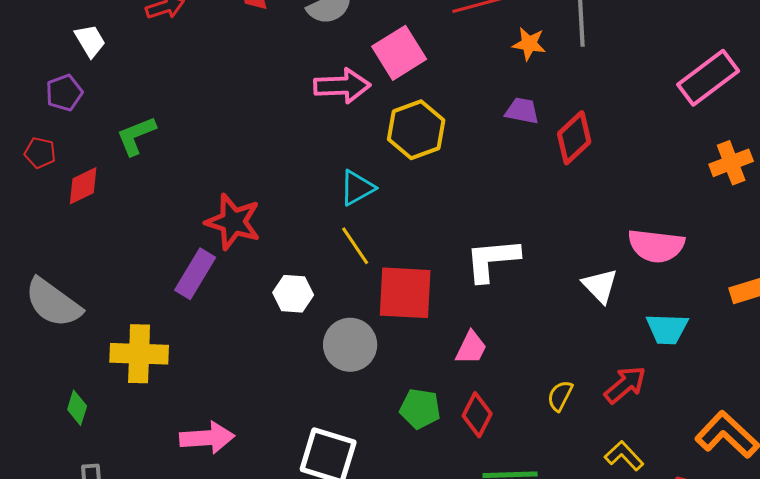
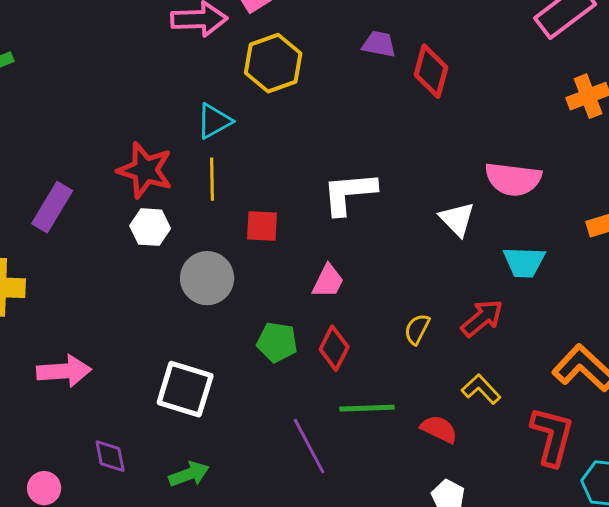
red diamond: (574, 138) -> (431, 71), turned -32
red star: (233, 222) -> (145, 170), moved
yellow line: (355, 246) -> (212, 179), turned 33
red square: (405, 293) -> (262, 226), size x0.6

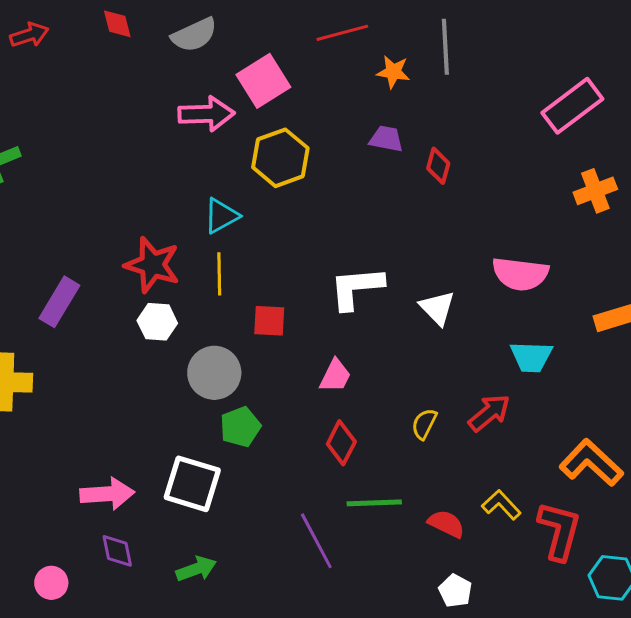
red diamond: (431, 71) -> (438, 166), size x0.7
white triangle: (457, 219) -> (437, 308), moved
green pentagon: (277, 342) -> (240, 427), moved, turned -30
pink arrow: (64, 371) -> (107, 494), moved
yellow L-shape: (481, 389) -> (501, 505), moved

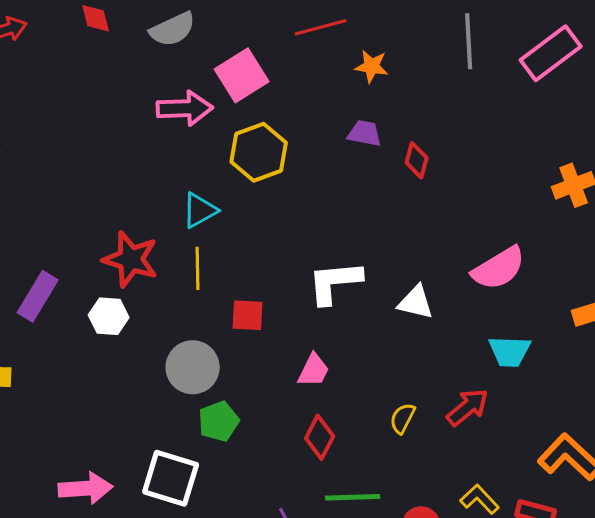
gray line: (445, 47) -> (469, 41), moved
pink rectangle: (572, 106) -> (551, 53), moved
pink semicircle: (520, 274) -> (499, 268), turned -38
white triangle: (437, 308) -> (416, 302), turned -33
white hexagon: (157, 322) -> (109, 316), moved

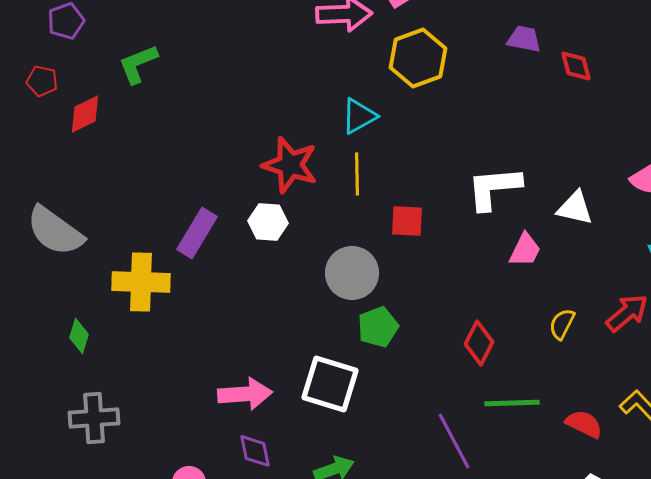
red diamond: (417, 160) -> (576, 66), turned -30
purple rectangle: (38, 296) -> (197, 233), moved
pink trapezoid: (314, 370) -> (525, 250), moved

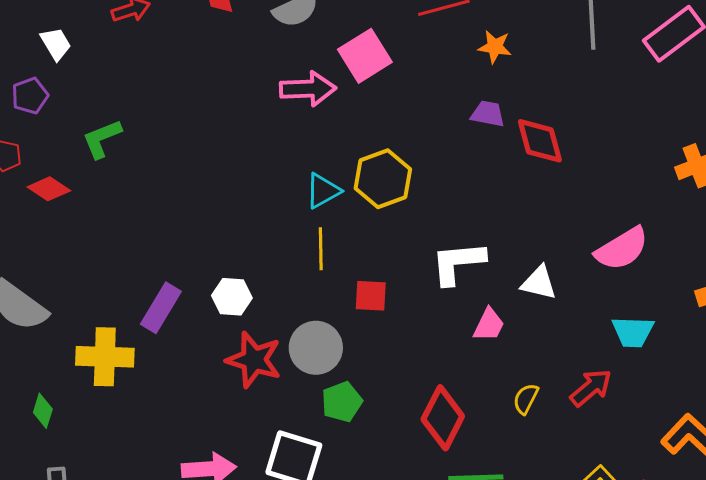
yellow hexagon: (418, 58) -> (383, 179), moved
red diamond: (576, 66) -> (540, 141), size x1.5
red diamond: (85, 114) -> (49, 189), turned 60
red star: (290, 165) -> (254, 360), moved
red diamond: (479, 343) -> (443, 418), size x1.4

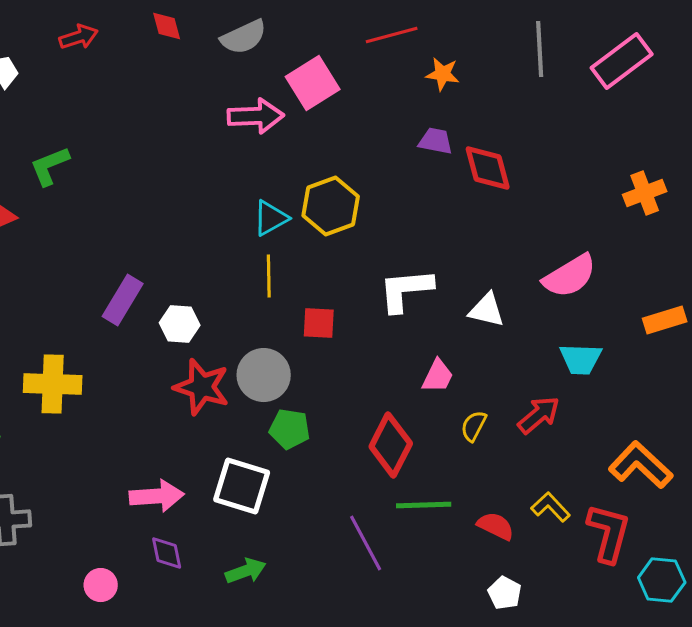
purple rectangle: (161, 308) -> (123, 300), moved
pink trapezoid: (489, 325) -> (438, 376), moved
green pentagon: (342, 402) -> (290, 429), turned 30

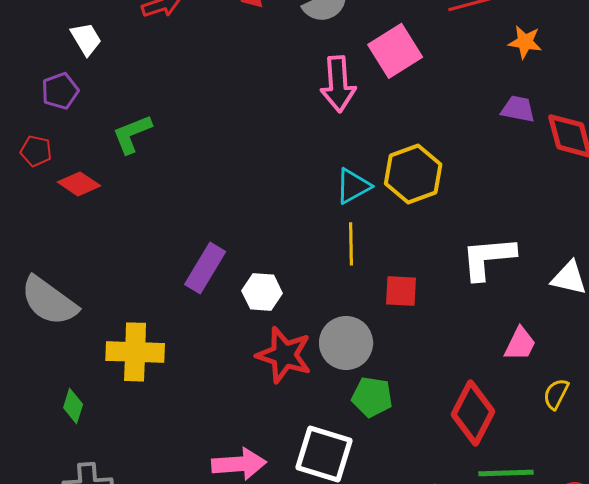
pink arrow: (256, 116) -> (338, 84), turned 88

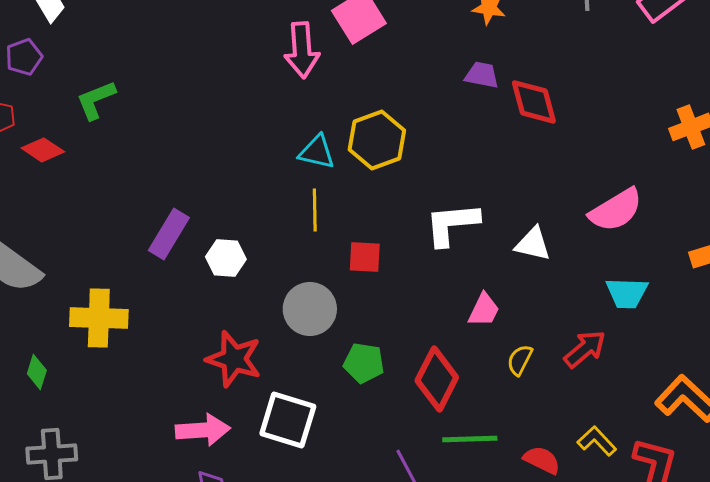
cyan triangle: (353, 186) -> (317, 152), turned 42
red star: (284, 355) -> (234, 359), moved
green pentagon: (372, 397) -> (364, 363), moved

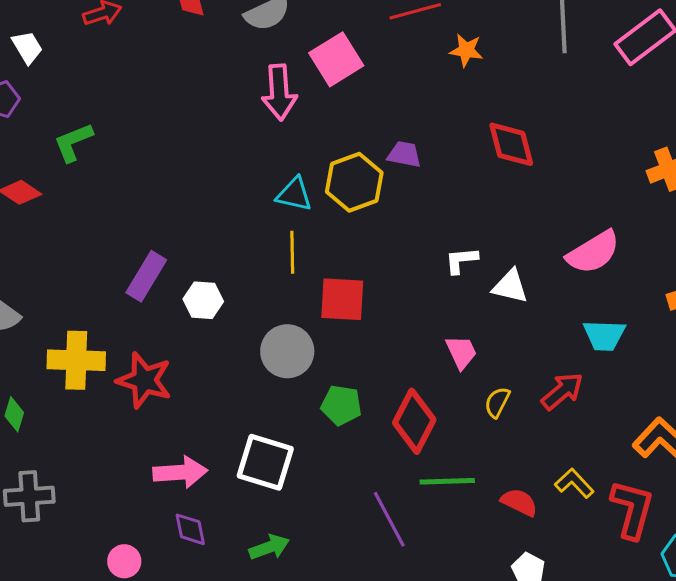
purple trapezoid: (482, 75) -> (404, 154), moved
white L-shape: (452, 224) -> (461, 260), moved, size x0.6
red square: (365, 257) -> (342, 299), size x1.4
pink trapezoid: (484, 310) -> (461, 352), turned -51
red star: (234, 359) -> (144, 380), moved

